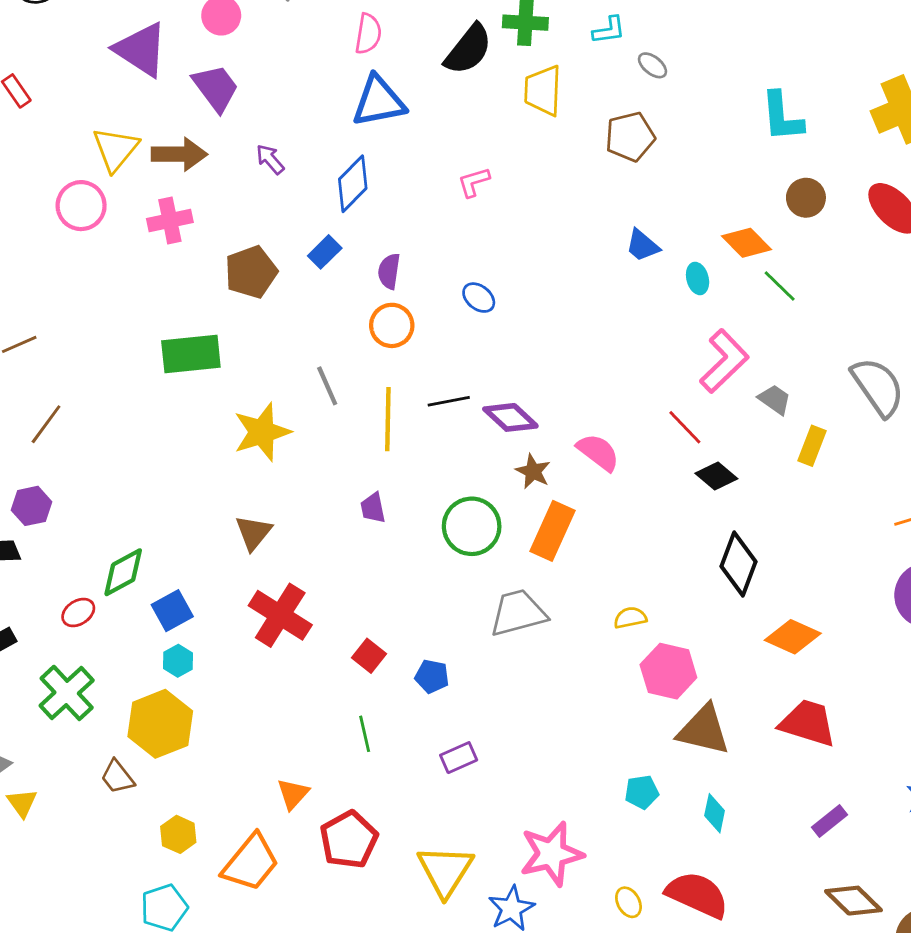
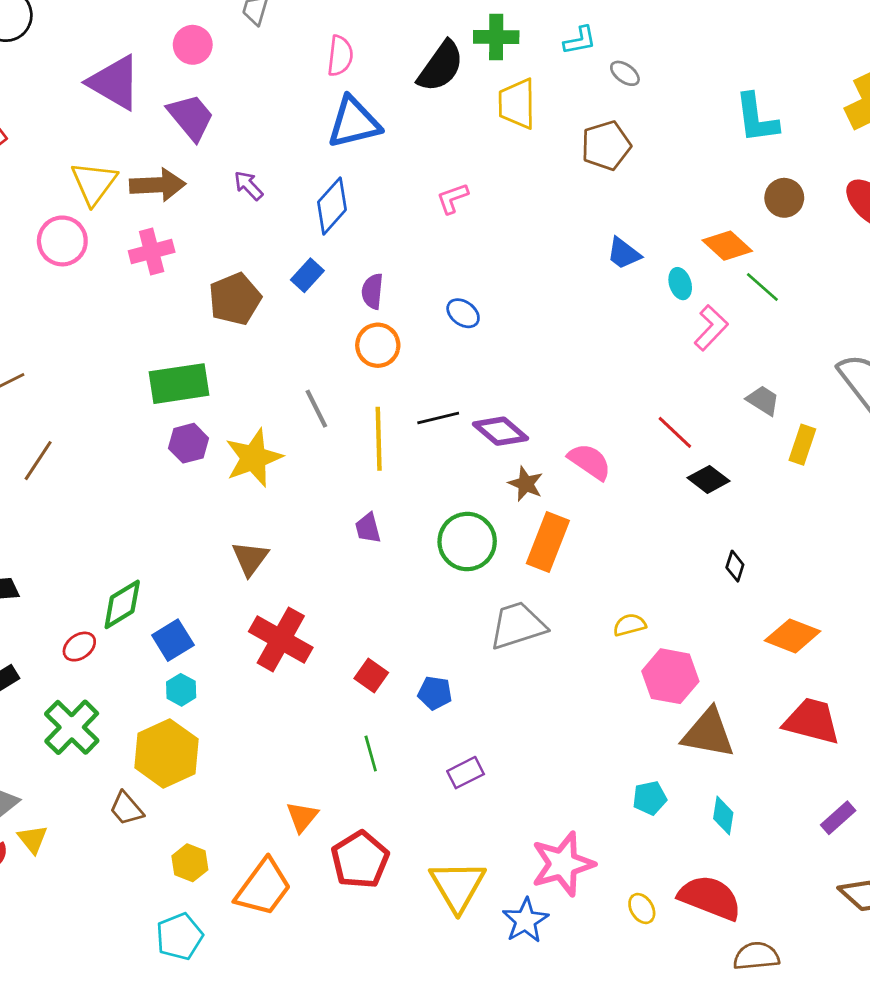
pink L-shape: (724, 361) -> (711, 328), moved, size x0.7
purple hexagon: (32, 506) -> (189, 443), moved
black diamond: (738, 564) -> (735, 566), size x0.5

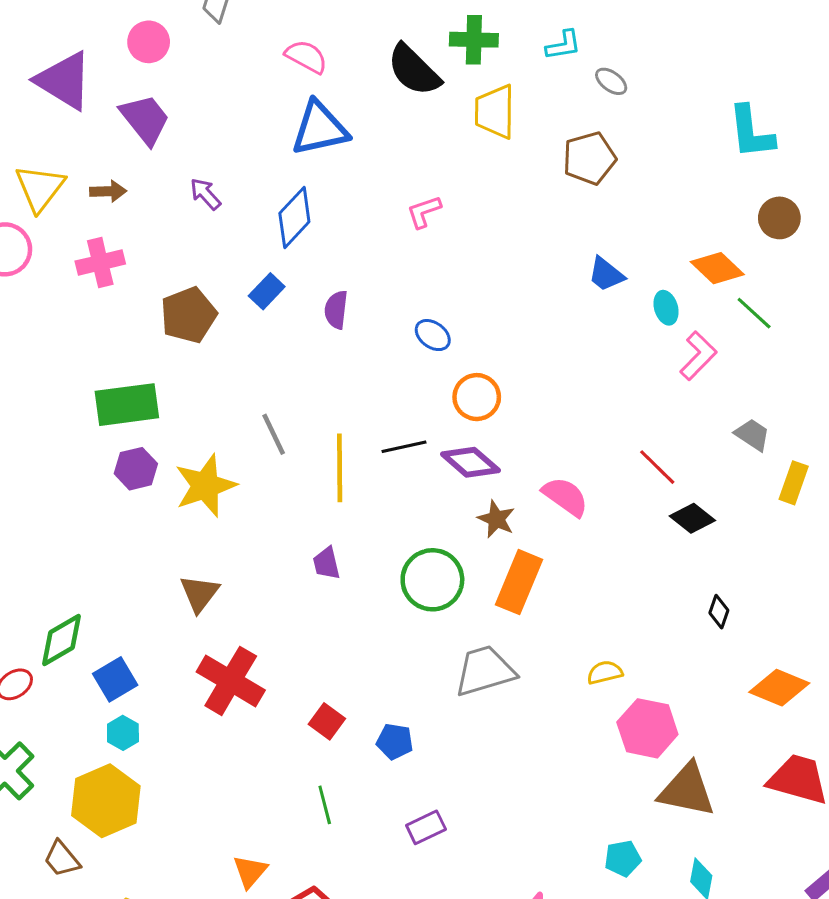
pink semicircle: (340, 56) -> (306, 57), turned -69
black semicircle: (441, 66) -> (414, 70), turned 98
brown arrow: (158, 185) -> (108, 191), size x0.6
orange circle: (378, 345) -> (477, 397), moved

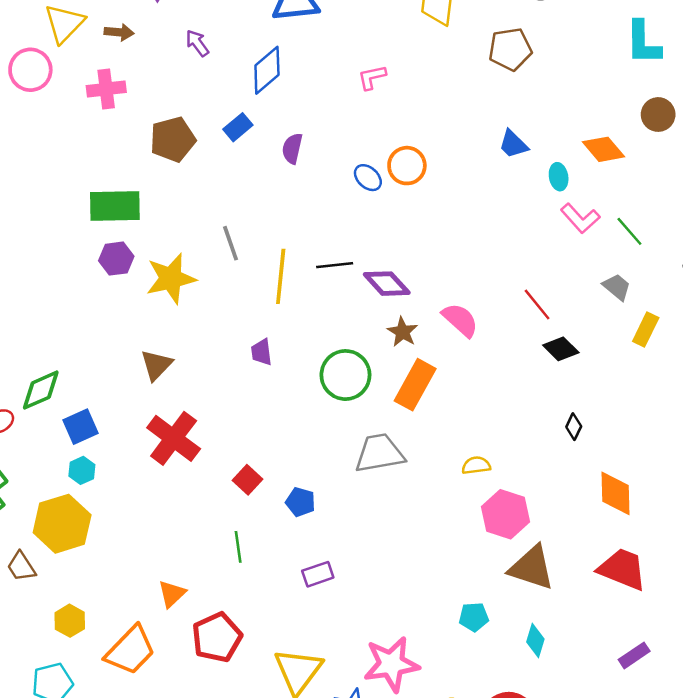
green line: (754, 313) -> (629, 231), moved
pink L-shape: (698, 356) -> (580, 218), turned 87
orange circle: (477, 397) -> (407, 166), moved
orange diamond: (779, 688) -> (615, 493), turned 60

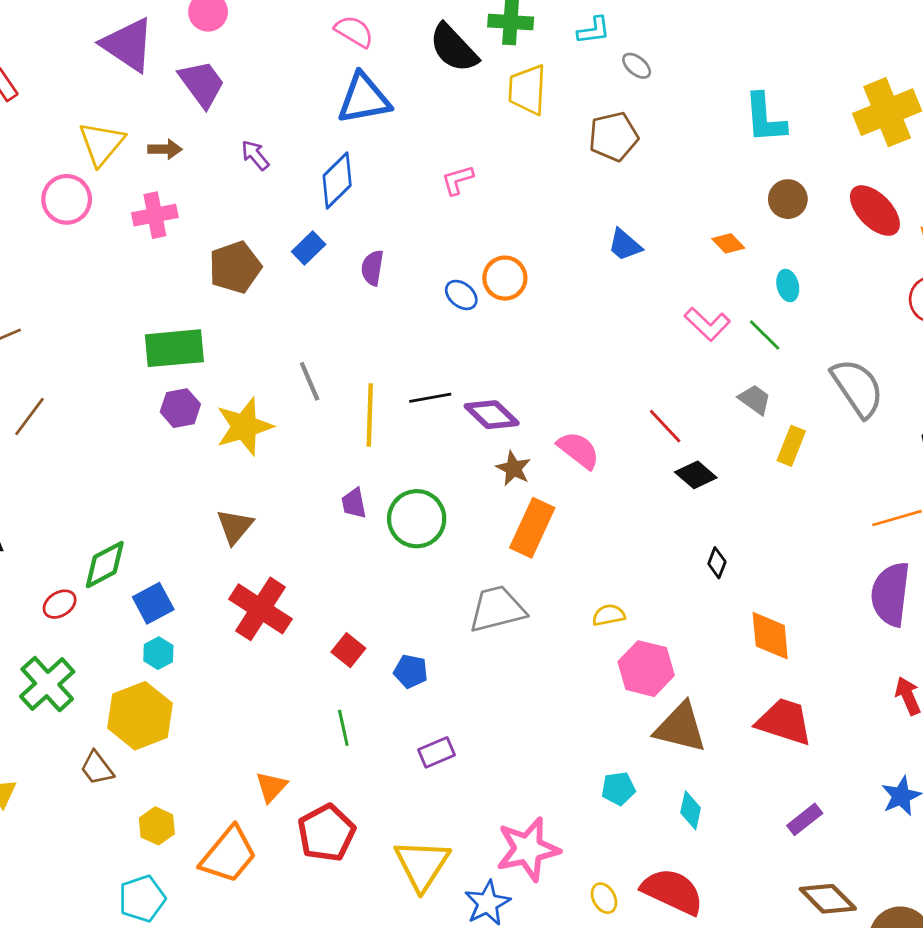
orange diamond: (603, 149) -> (728, 243), size x0.7
cyan ellipse: (559, 177) -> (788, 286), moved
green circle: (345, 375) -> (417, 519), moved

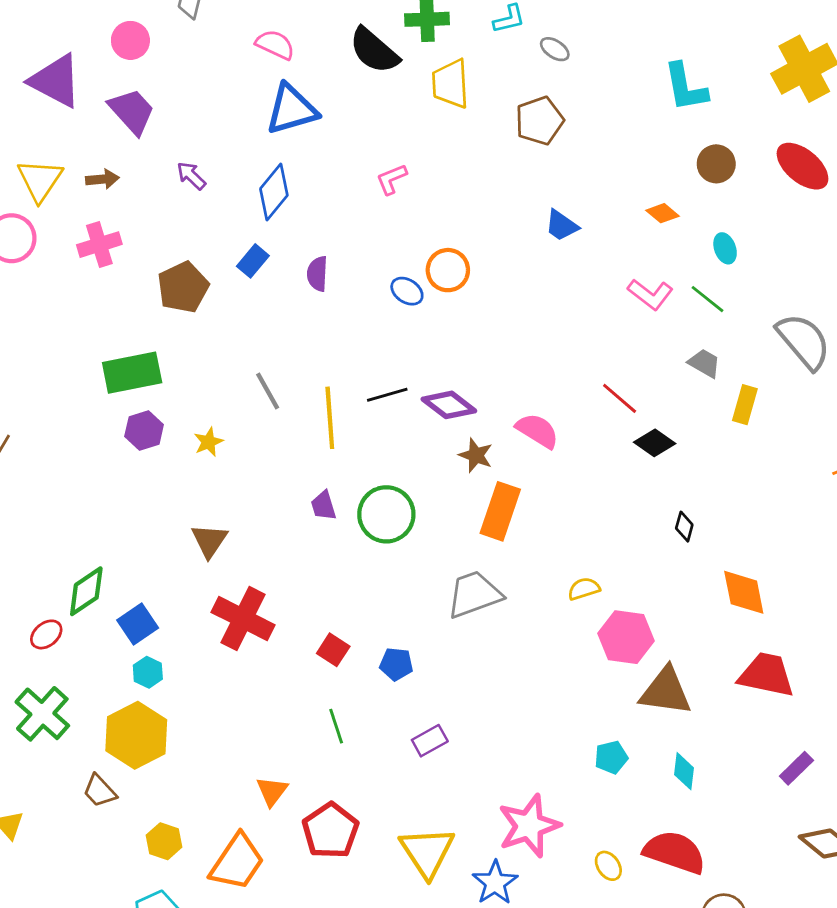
yellow star: (244, 427) -> (208, 442), size x0.5

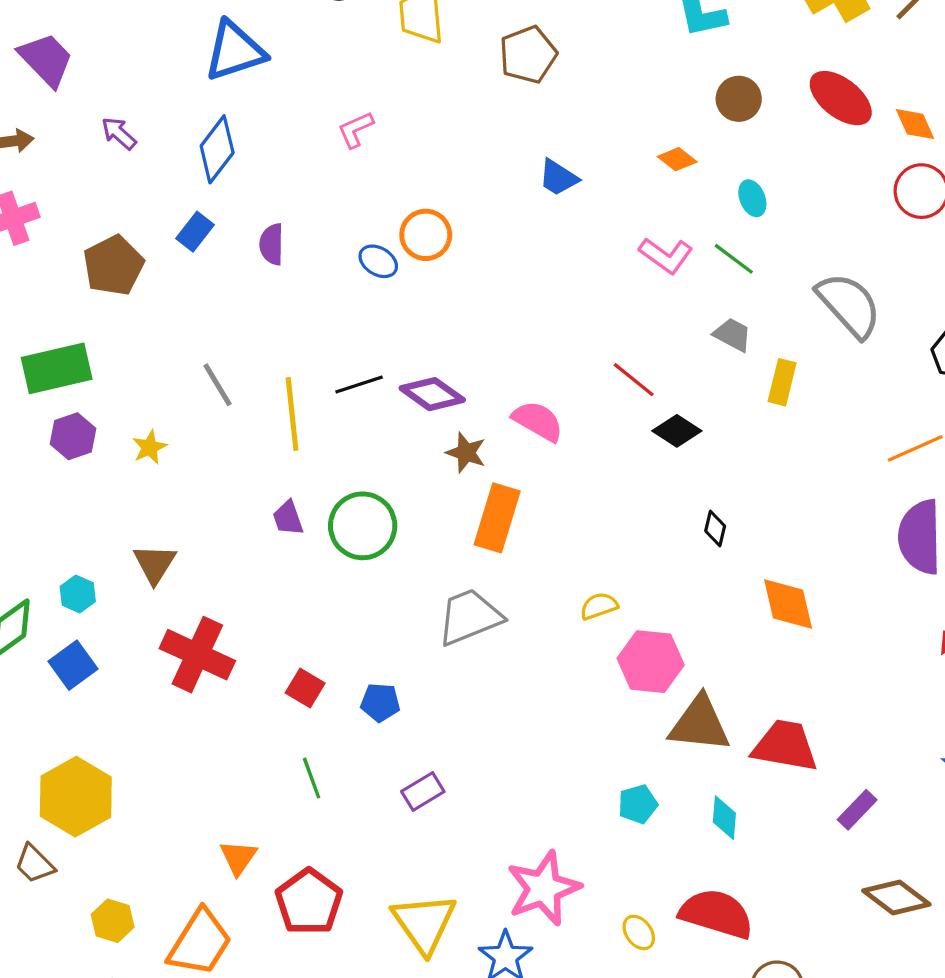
cyan hexagon: (148, 672) -> (78, 594), moved
red trapezoid: (766, 675) -> (785, 746), moved

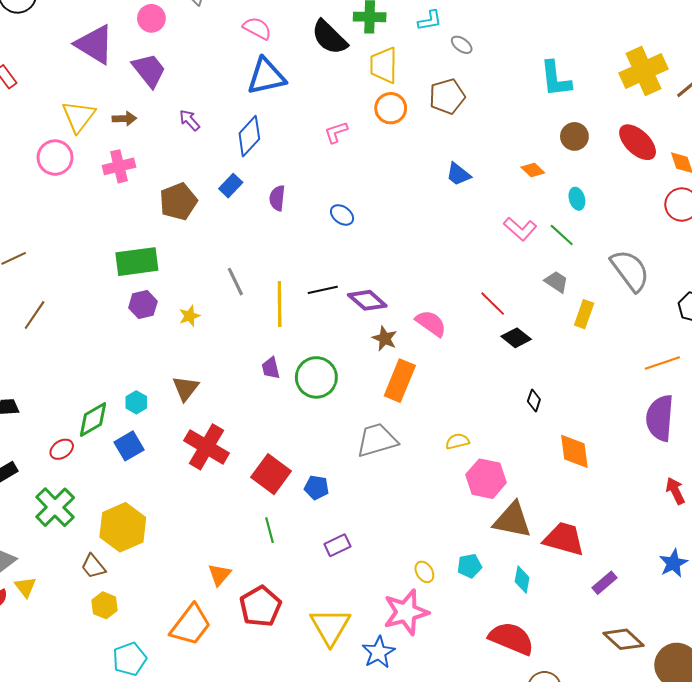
orange circle: (426, 235) -> (391, 108), moved
red square: (305, 688) -> (271, 474), size x1.6
yellow hexagon: (113, 921) -> (104, 605), moved
yellow ellipse: (639, 932) -> (424, 572), moved

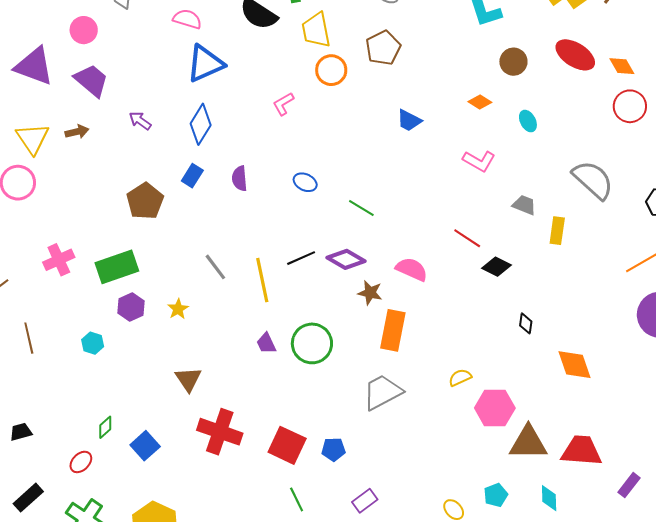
pink cross: (119, 166) -> (59, 260), moved
green line: (562, 235) -> (361, 208), moved
brown line: (35, 315) -> (29, 338), turned -36
cyan hexagon: (136, 402) -> (93, 343), moved
green diamond: (93, 419) -> (105, 427), size x0.6

